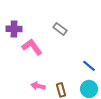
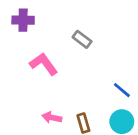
purple cross: (14, 29) -> (23, 20), moved

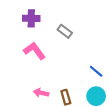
purple cross: (23, 20) -> (31, 18), moved

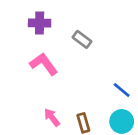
pink arrow: (41, 93) -> (52, 117), turned 40

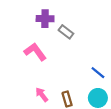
purple cross: (40, 23) -> (45, 19), moved

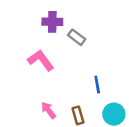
blue line: (98, 73) -> (97, 85), moved, turned 40

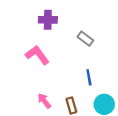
gray rectangle: (77, 37) -> (85, 39), moved

